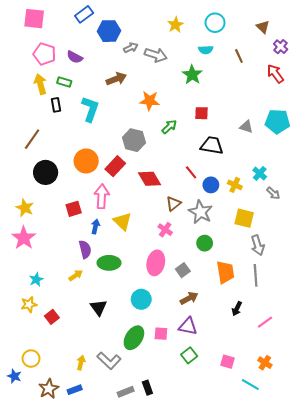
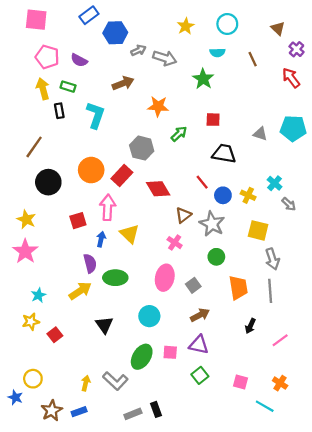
yellow arrow: (76, 275) -> (80, 291), size x1.5

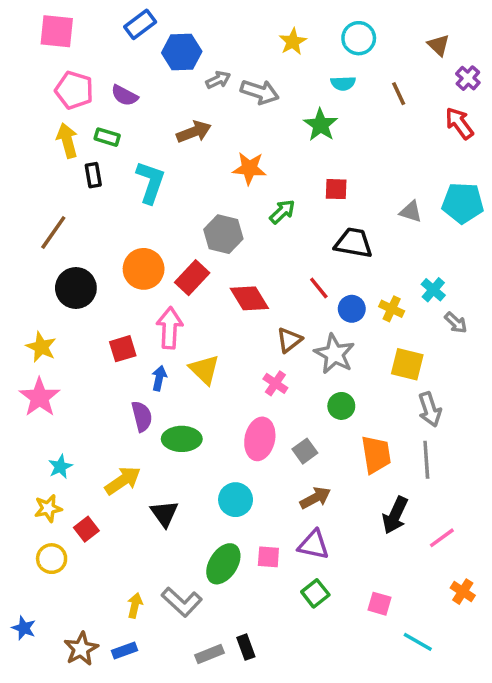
yellow arrow: (80, 291) -> (123, 481), moved
black arrow: (250, 326) -> (395, 515), size x1.5
yellow circle: (33, 379) -> (52, 559), moved
orange cross: (280, 383) -> (463, 592), moved

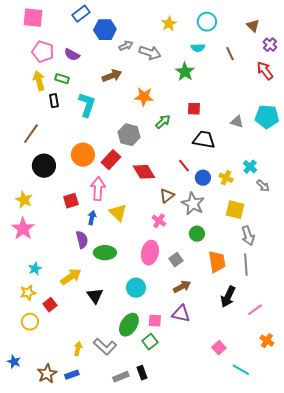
green square: (315, 593) -> (150, 342), moved
pink square: (379, 604) -> (219, 348), turned 32

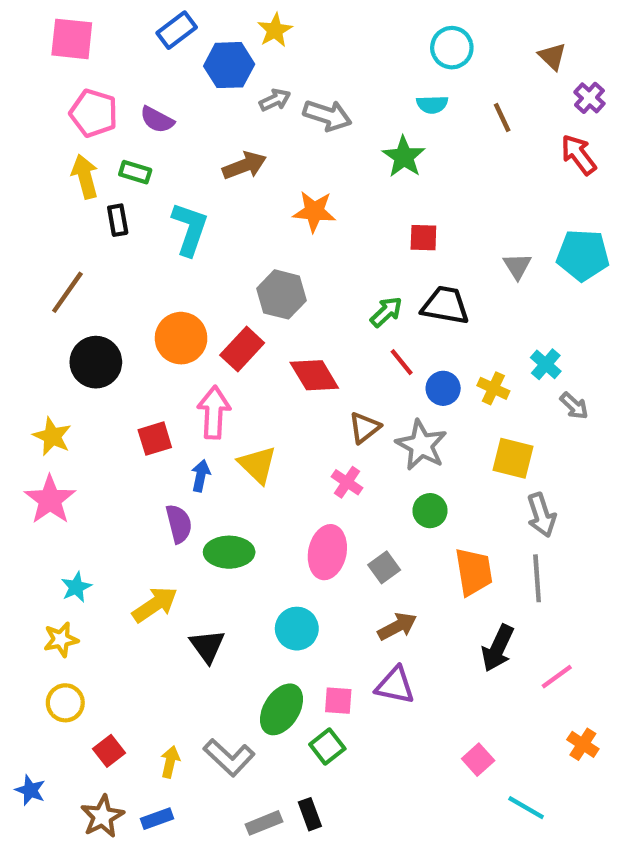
yellow star: (169, 24) -> (275, 30), moved
green arrow: (163, 122) -> (386, 312), moved
gray triangle: (237, 122) -> (517, 266), turned 40
red square: (50, 305) -> (109, 751), moved

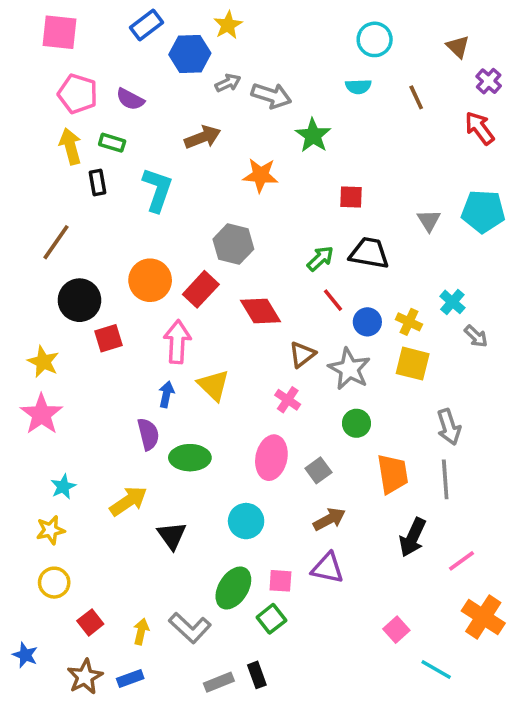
green star: (404, 157) -> (313, 135), moved
red square: (155, 439) -> (108, 338), moved
yellow square: (513, 458) -> (413, 364), moved
orange cross: (583, 744) -> (483, 617), size x1.6

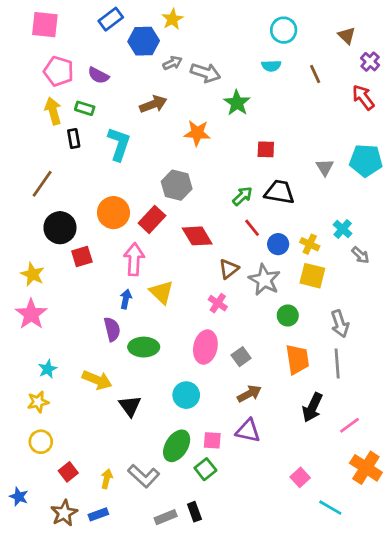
green circle: (356, 423) -> (288, 315), moved
yellow arrow: (128, 501) -> (97, 380), turned 56

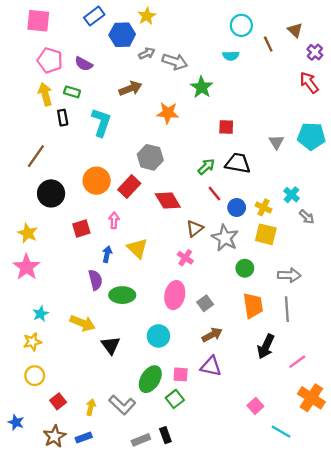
brown line: (315, 74) -> (268, 44), moved
red square: (82, 256) -> (81, 229), moved
pink arrow: (134, 259) -> (114, 220), size x0.6
gray arrow: (340, 324) -> (289, 275), turned -70

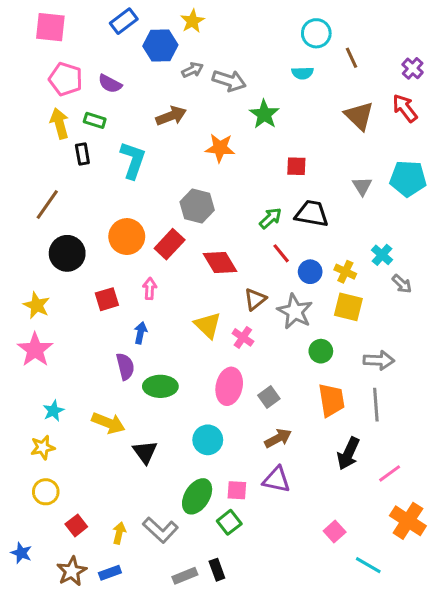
brown triangle: (295, 30) -> (359, 116), moved, size x1.5
yellow triangle: (137, 248) -> (208, 325), moved

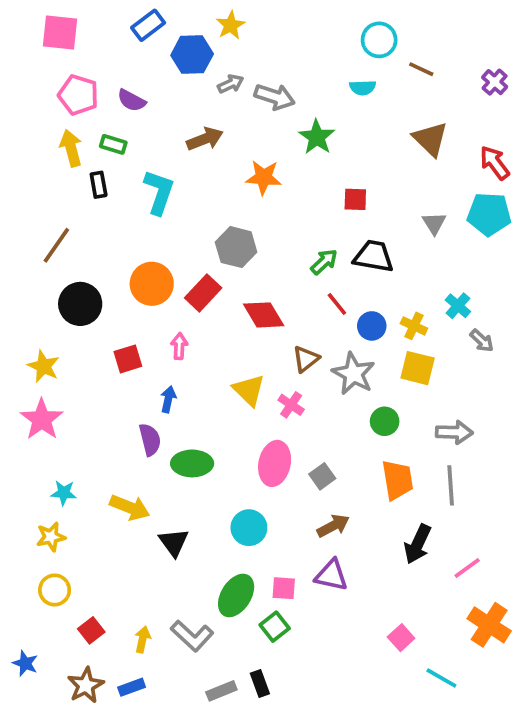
brown line: (351, 58) -> (421, 69), turned -40
red arrow: (405, 108) -> (495, 163), moved
cyan star: (53, 411) -> (64, 493), turned 30

